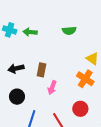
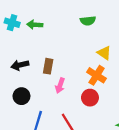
green semicircle: (69, 31) -> (88, 21), moved
red circle: (80, 109) -> (90, 98), moved

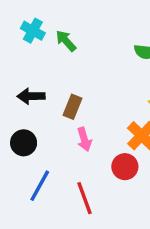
green arrow: (35, 25) -> (66, 41), turned 32
pink arrow: (60, 86) -> (84, 139), turned -48

